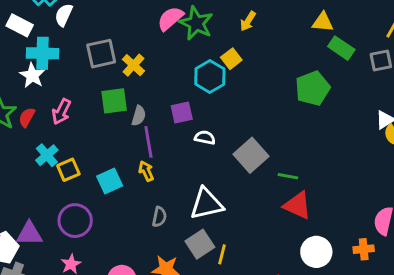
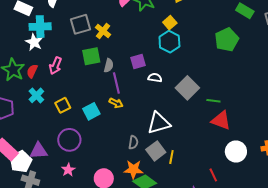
cyan hexagon: (210, 76) -> (169, 42), moved
cyan cross: (47, 155) -> (36, 95), moved
yellow arrow: (146, 171) -> (116, 103), turned 144
gray semicircle: (159, 217) -> (133, 142), moved

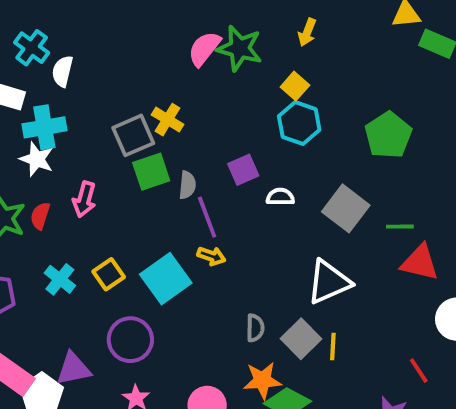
gray square: (80, 24) -> (133, 135), moved
green pentagon: (227, 40) -> (388, 135), moved
cyan cross: (36, 95) -> (60, 279), moved
cyan square: (91, 111) -> (166, 279), size x1.4
white triangle: (159, 123) -> (329, 282), moved

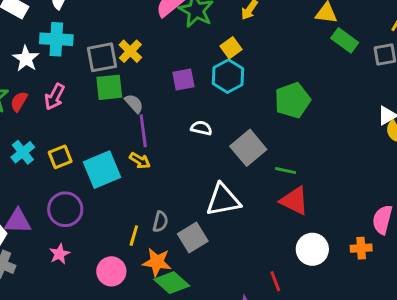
cyan cross: (44, 127) -> (56, 39), moved
purple square: (243, 170) -> (183, 80), moved
gray semicircle: (187, 185) -> (134, 103), turned -60
yellow line: (333, 347) -> (134, 236), moved

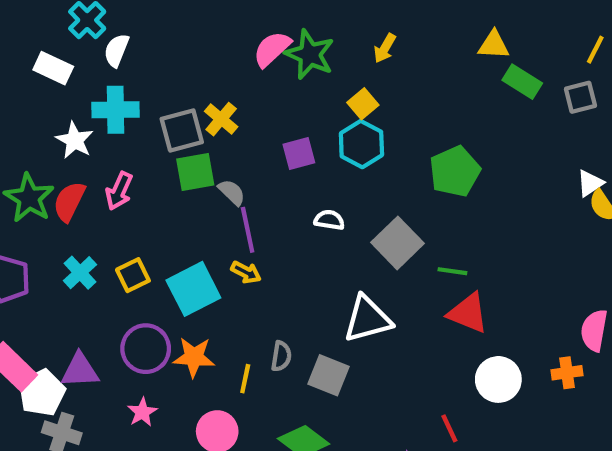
red semicircle: (19, 102) -> (69, 201), size x1.4
gray square: (193, 237) -> (328, 375), turned -32
orange star: (157, 262) -> (194, 357), moved

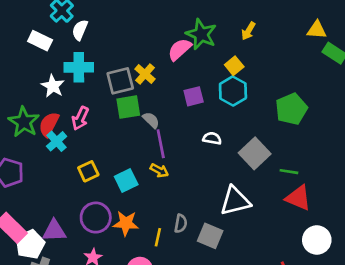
pink semicircle: (272, 49) -> (180, 49), moved
cyan cross: (80, 273) -> (57, 141), moved
cyan square: (193, 289) -> (126, 180), size x0.7

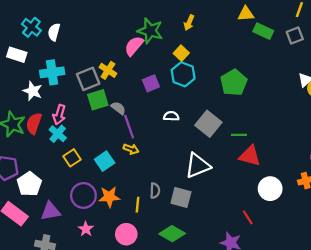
white semicircle: (80, 30) -> (54, 32), moved
cyan cross: (57, 141) -> (58, 134), moved
white pentagon: (30, 244) -> (29, 184), moved

